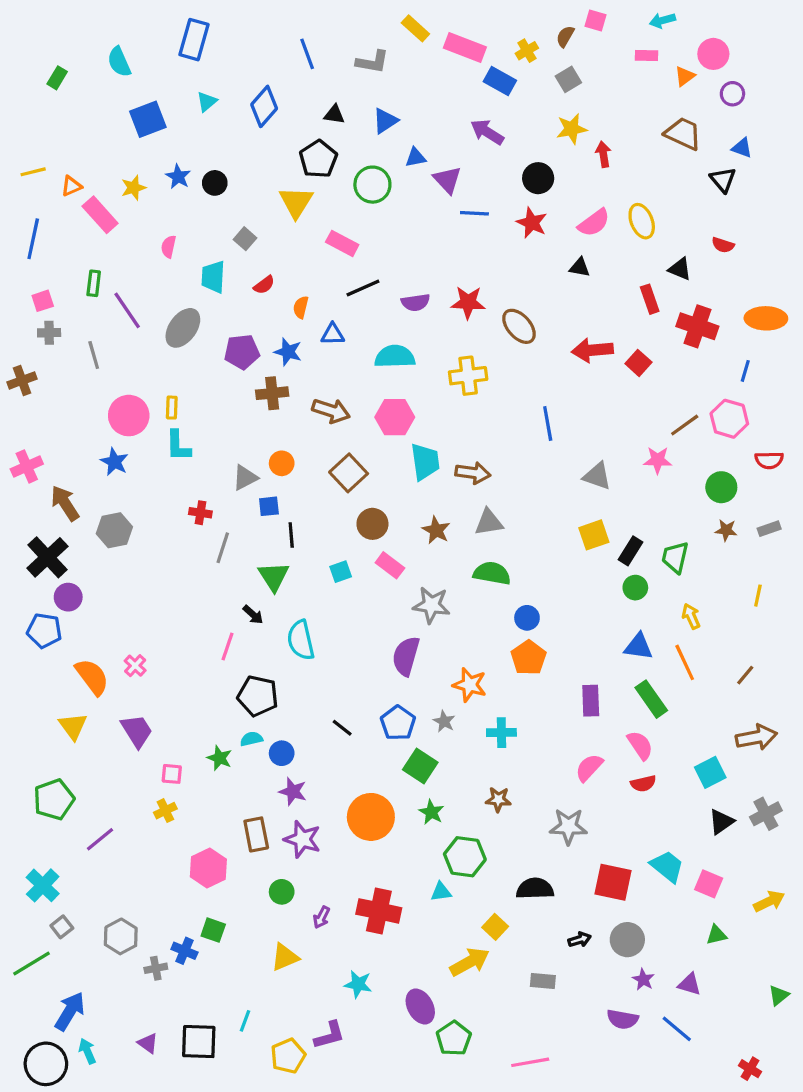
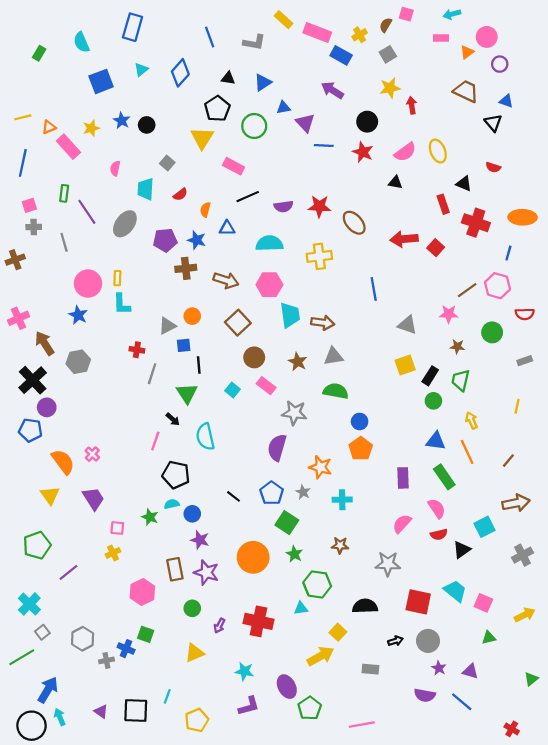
brown star: (726, 530) -> (457, 347), moved
cyan square: (341, 572) -> (232, 390), turned -32
black triangle: (721, 822) -> (462, 550), moved
purple L-shape: (329, 1035) -> (249, 706), moved

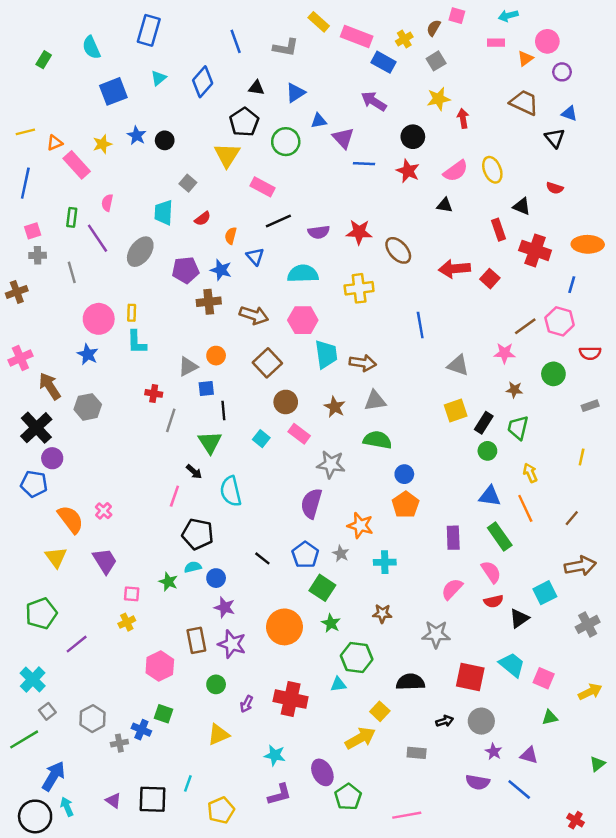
pink semicircle: (115, 168) -> (107, 203), moved
blue triangle: (227, 228) -> (255, 257), turned 49

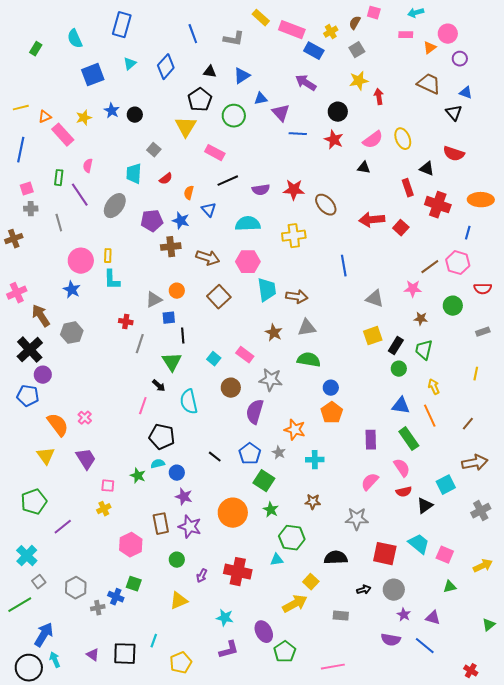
red semicircle: (555, 188) -> (454, 154), size x1.5
brown circle: (286, 402) -> (231, 388), moved

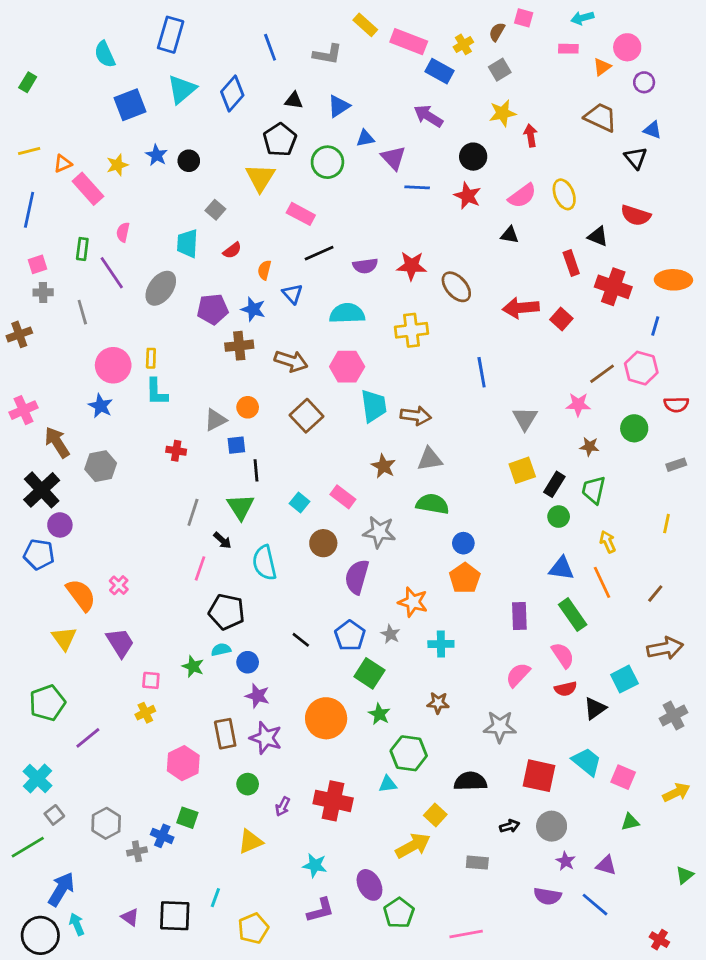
green rectangle: (36, 49) -> (28, 82), moved
cyan triangle: (130, 64) -> (182, 89), size x1.6
gray triangle: (375, 299) -> (525, 418), turned 42
gray line: (140, 344) -> (193, 512), moved

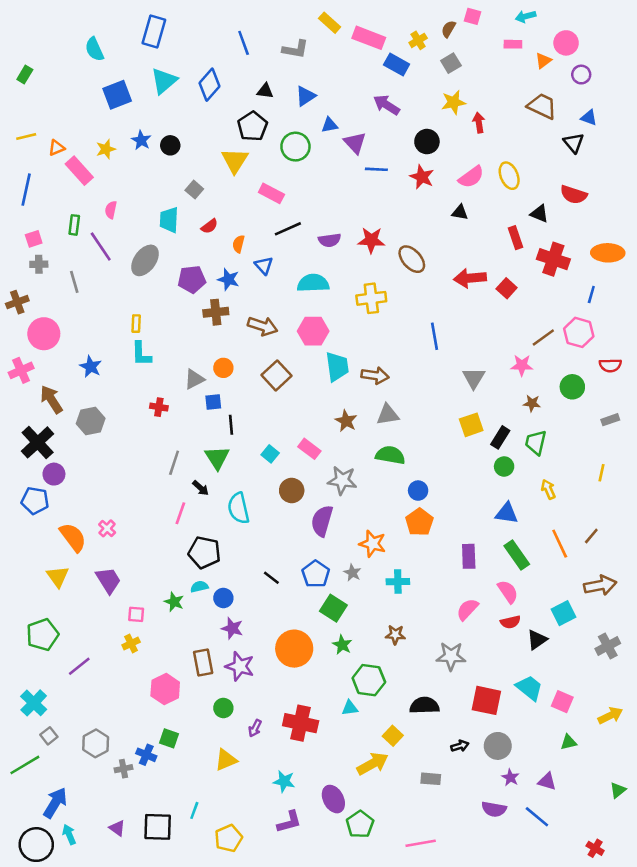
pink circle: (113, 365) -> (44, 334), moved
orange line: (602, 582) -> (560, 544), moved

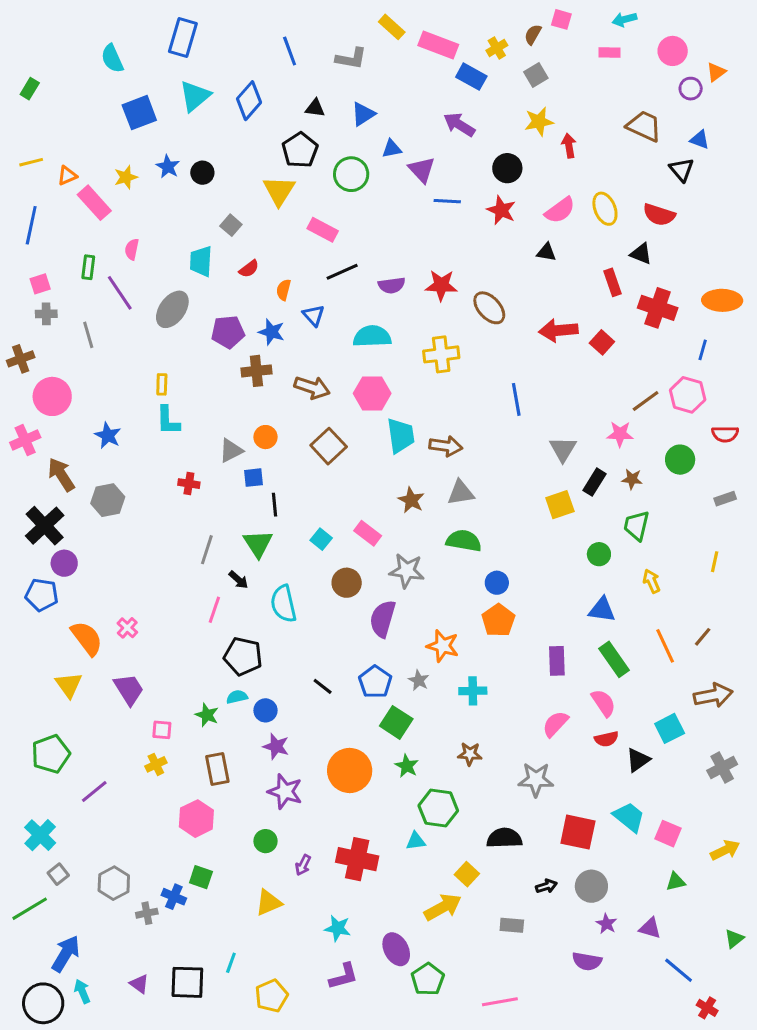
orange triangle: (543, 61) -> (716, 72), moved
red semicircle: (574, 195) -> (659, 215), moved
black rectangle: (500, 437) -> (594, 482), moved
brown rectangle: (203, 662) -> (217, 769), moved
blue line: (537, 817) -> (679, 970), moved

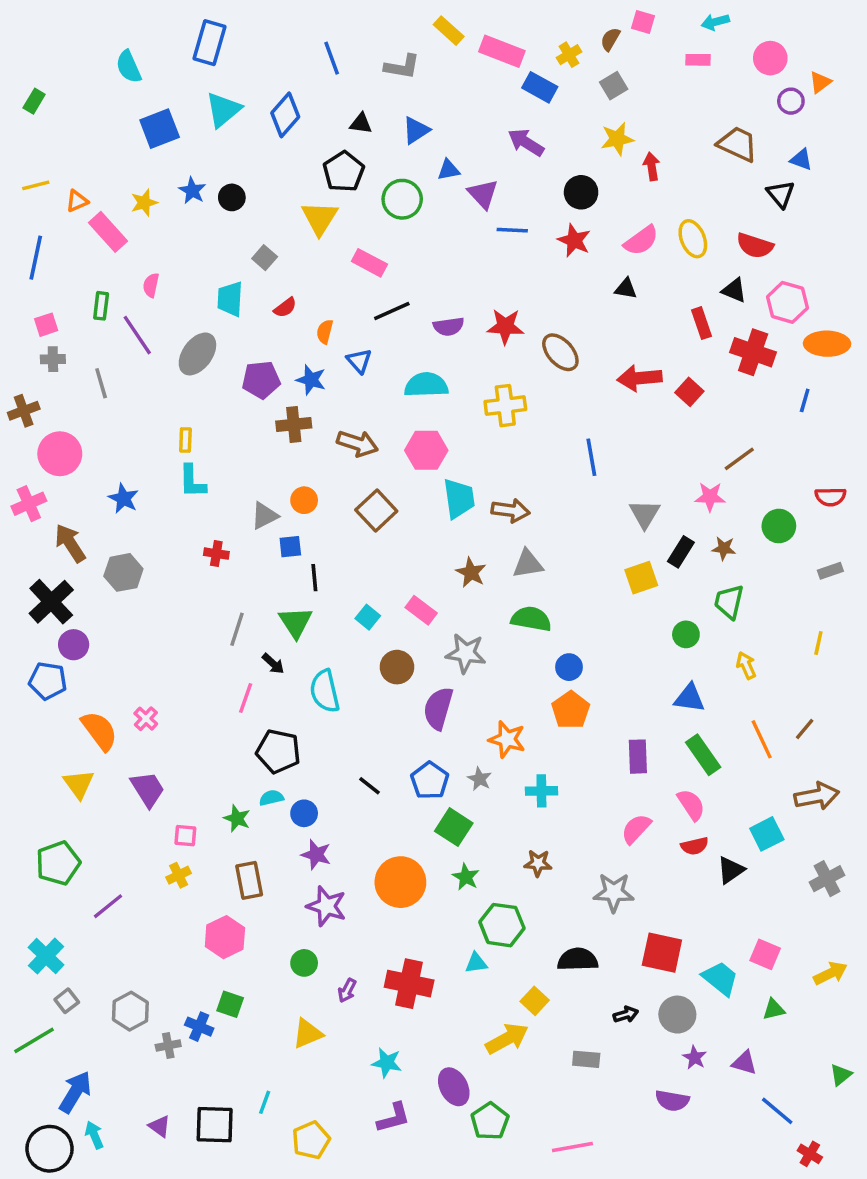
pink hexagon: (688, 395) -> (787, 302), moved
cyan trapezoid: (629, 817) -> (720, 978), moved

